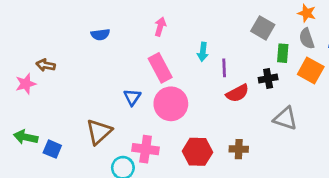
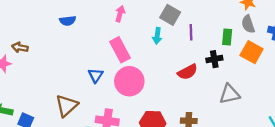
gray square: (263, 28) -> (170, 15), moved
purple line: (224, 68) -> (191, 32), moved
gray triangle: (285, 118) -> (229, 94), turned -30

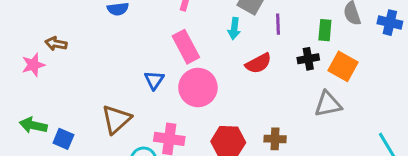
orange square: (252, 52) -> (343, 66), moved
red semicircle: (188, 72) -> (258, 63), moved

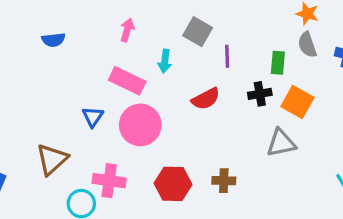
cyan arrow: (234, 29) -> (165, 61), moved
pink rectangle: (186, 47) -> (127, 81), turned -36

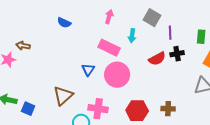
blue semicircle: (53, 40) -> (64, 23), turned 32
black cross: (260, 94) -> (177, 54), moved

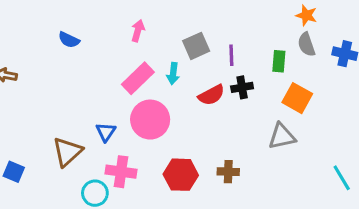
gray square: (152, 18) -> (196, 46), moved, turned 36
cyan arrow: (132, 36) -> (173, 74), moved
pink rectangle: (109, 48) -> (138, 78), turned -70
blue triangle: (88, 70) -> (106, 132), moved

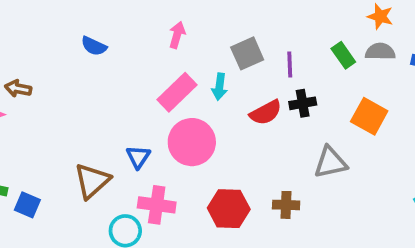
gray semicircle: (306, 44) -> (380, 52), turned 110
green rectangle: (279, 61) -> (343, 55), moved, turned -40
gray triangle: (282, 136) -> (330, 162), moved

